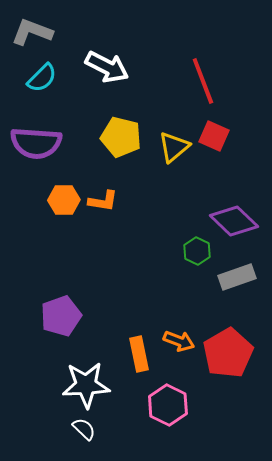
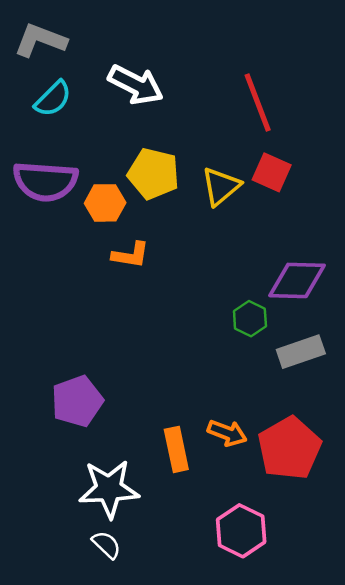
orange hexagon: (64, 200) -> (105, 203), moved
purple diamond: (234, 221) -> (297, 280), turned -42
pink hexagon: (168, 405) -> (241, 531), moved

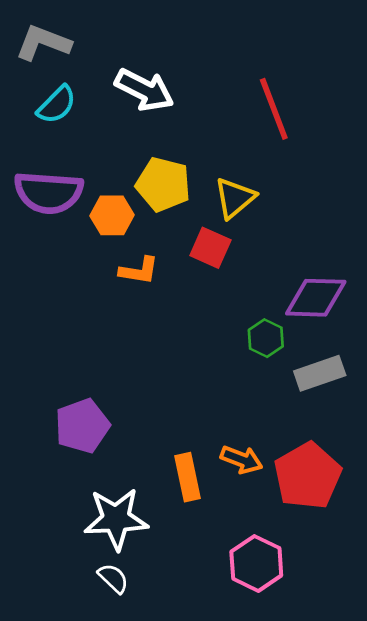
red square: (272, 172) -> (210, 248), moved

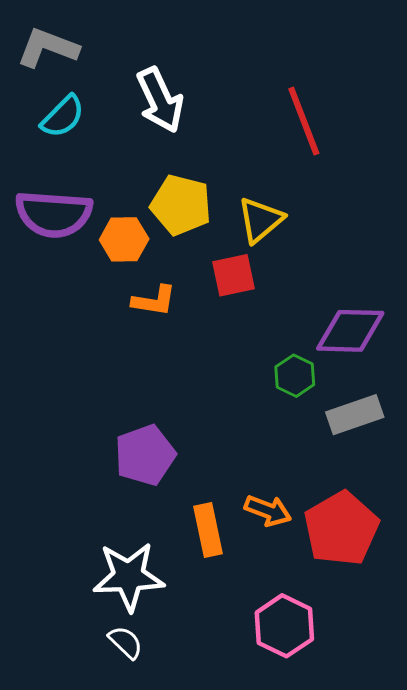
white arrow: (144, 90) -> (160, 100), turned 38
red square: (210, 248) -> (233, 275), turned -36
purple pentagon: (82, 426) -> (145, 455), moved

